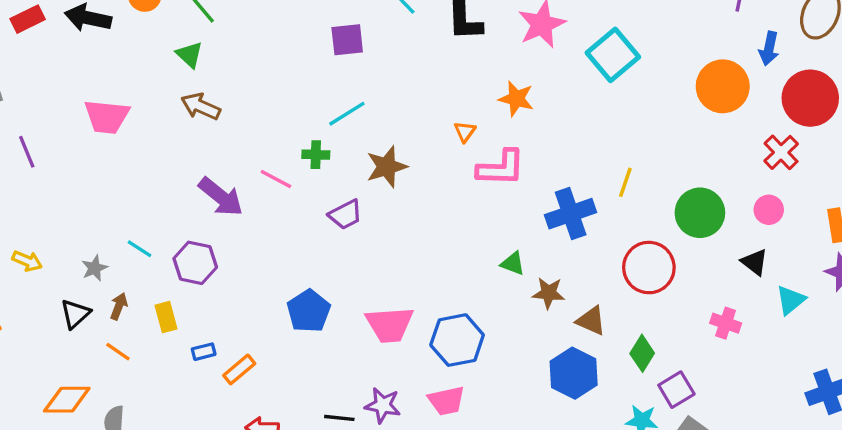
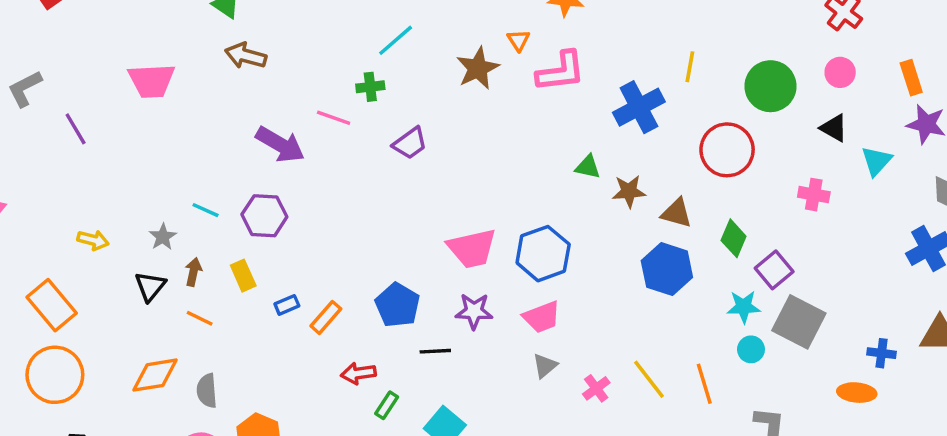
brown star: (387, 167) -> (478, 68), moved
blue pentagon: (309, 311) -> (397, 305), moved
purple star: (383, 405) -> (474, 311), moved

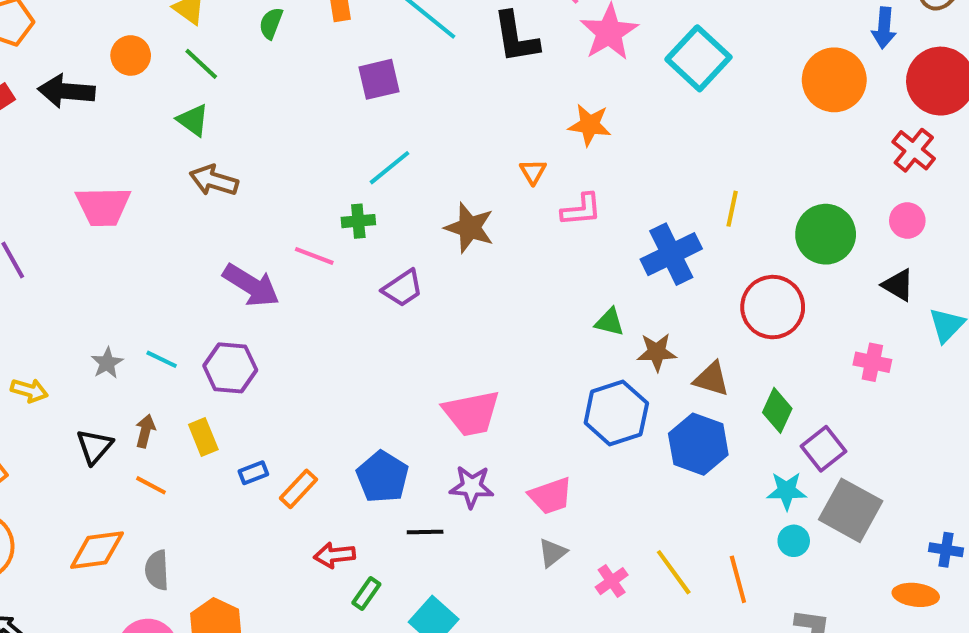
brown star: (478, 68) -> (469, 228), moved, turned -30
pink L-shape: (561, 71) -> (581, 210), size x0.7
gray star: (163, 237) -> (107, 363), moved
blue hexagon: (543, 254) -> (616, 413), moved

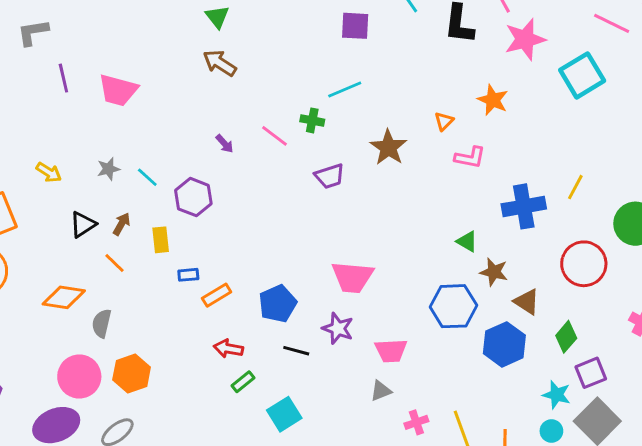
pink trapezoid: (103, 206) -> (118, 90), moved
purple arrow: (251, 285) -> (225, 144), size x0.5

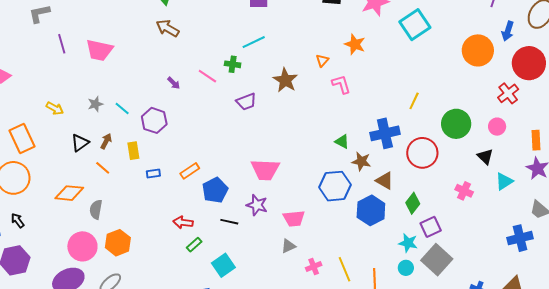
pink L-shape: (470, 157) -> (341, 84), turned -115
blue cross: (524, 206) -> (385, 133), moved
orange rectangle: (217, 295) -> (190, 171), moved

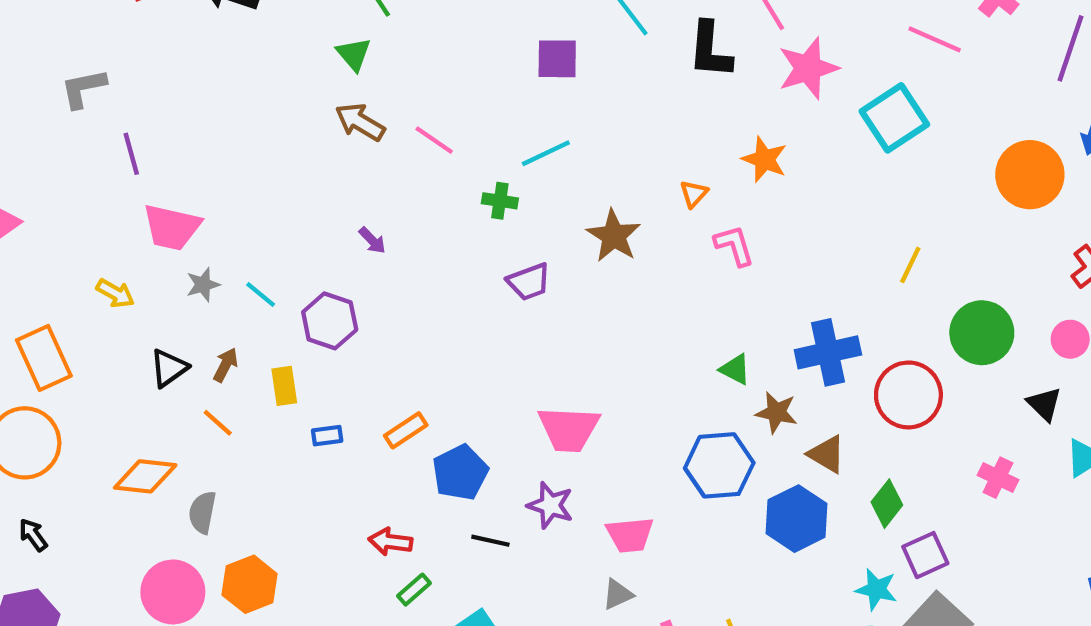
pink trapezoid: (99, 50) -> (172, 227), moved
pink line: (207, 76) -> (434, 140), moved
yellow line: (414, 101) -> (910, 265), moved

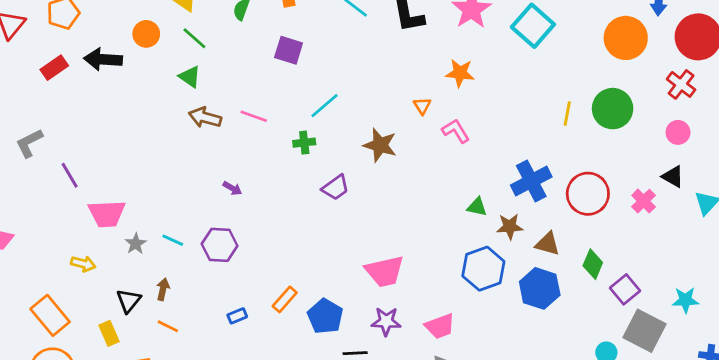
purple square: (557, 59) -> (289, 50), moved, turned 32
green circle: (982, 333) -> (613, 109), moved
yellow rectangle: (284, 386) -> (109, 333), moved
pink cross: (998, 478) -> (644, 201), moved, turned 35
cyan star: (876, 589) -> (685, 300), moved

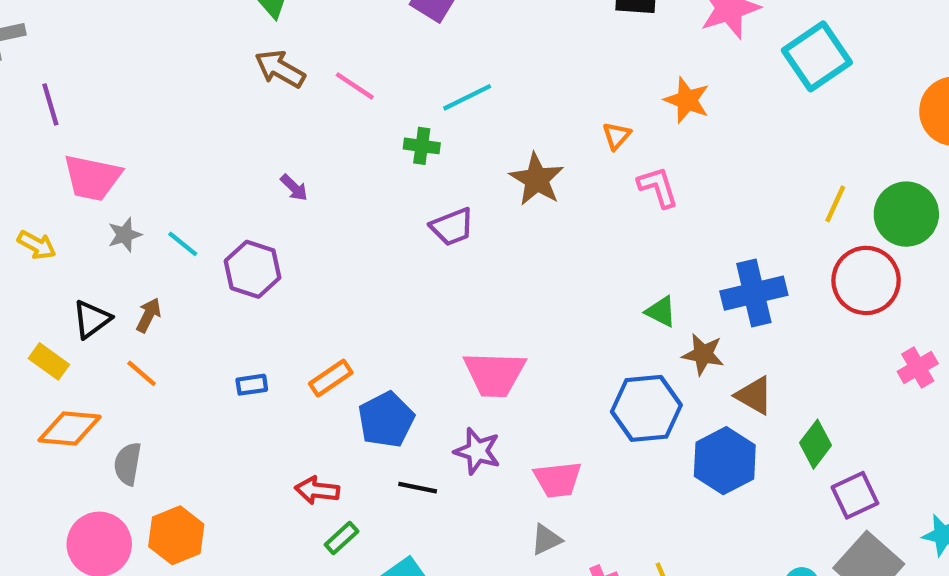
red circle: (588, 194) -> (866, 280), moved
yellow rectangle: (109, 333) -> (49, 361), turned -45

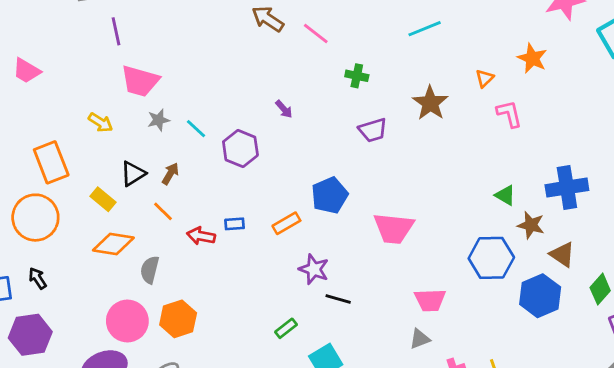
cyan line: (467, 97) -> (425, 29), moved
purple arrow: (294, 188) -> (284, 109), moved
blue pentagon: (386, 420) -> (330, 195), moved
purple star: (477, 451) -> (314, 269), moved
red arrow: (317, 490) -> (201, 236), moved

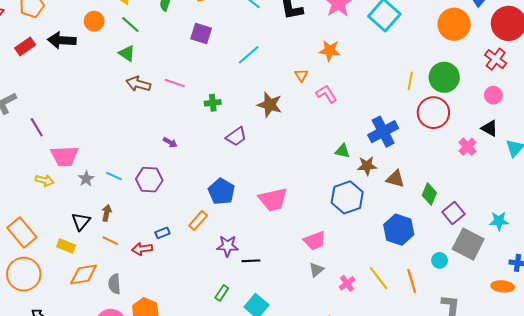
yellow arrow: (101, 123) -> (45, 180), moved
blue hexagon: (540, 296) -> (399, 230), moved

